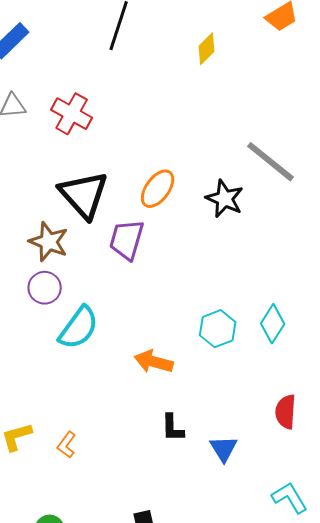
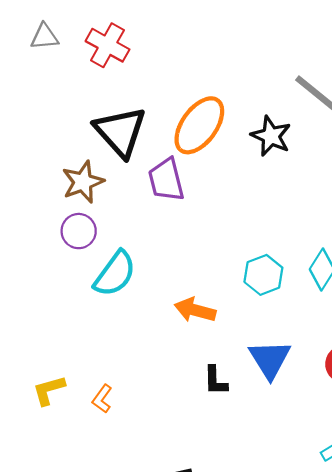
orange ellipse: (158, 189) -> (199, 125), size x1.4
purple trapezoid: (127, 240) -> (166, 180), turned -30
brown star: (49, 242) -> (83, 182), turned 30
blue triangle: (224, 449) -> (270, 359), moved, size x1.4

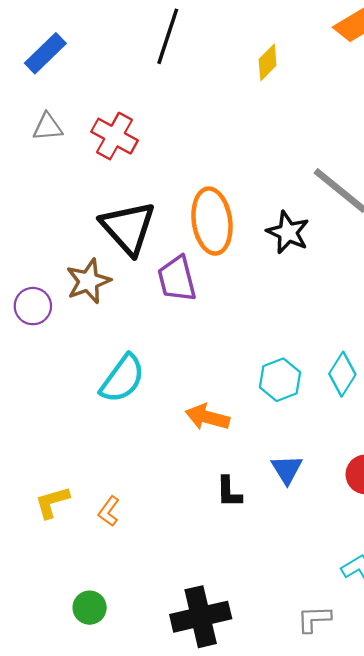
orange ellipse: (199, 125) -> (212, 221), turned -44
purple circle: (79, 231) -> (33, 306), moved
blue triangle: (270, 359) -> (287, 469), size x0.7

